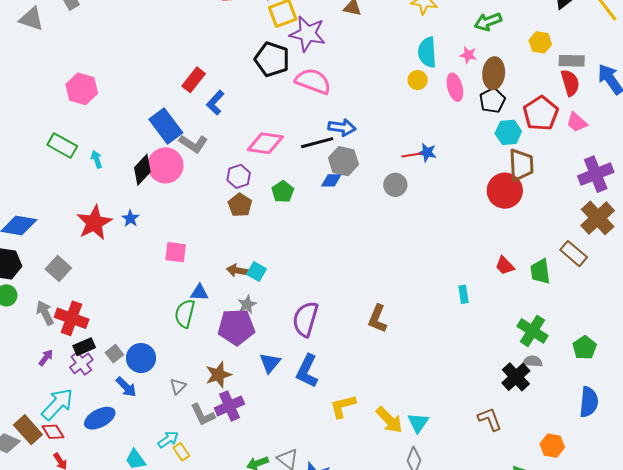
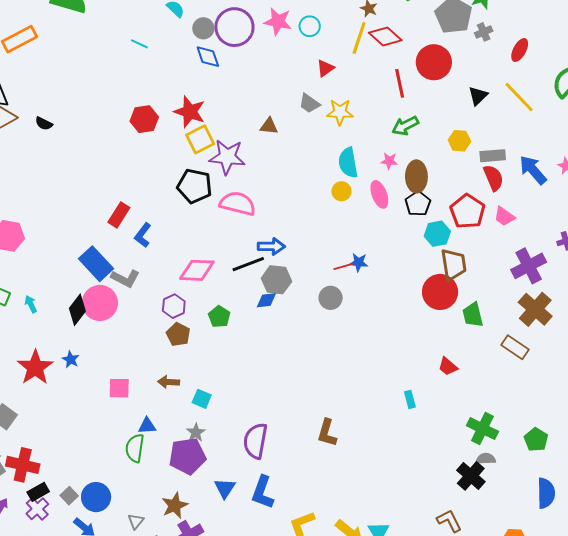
brown arrow: (237, 270) -> (169, 382), moved
green trapezoid: (540, 271) -> (473, 315), moved

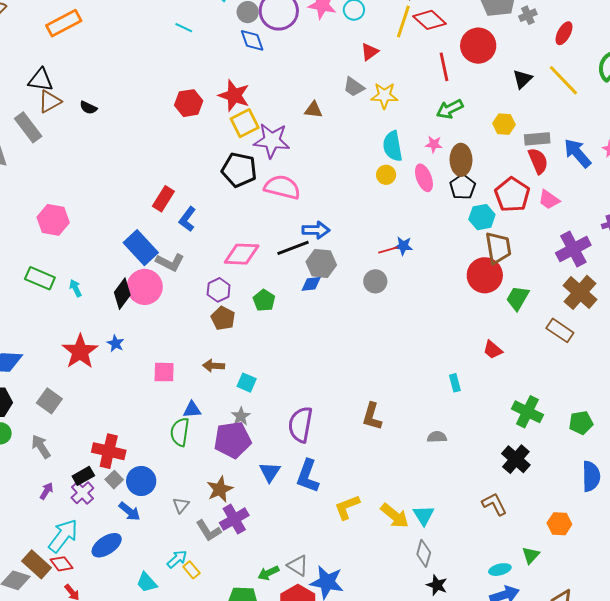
green trapezoid: (473, 315) -> (518, 298), turned 44
green pentagon: (536, 440) -> (581, 423), turned 30
gray semicircle: (486, 459) -> (437, 437), moved
red cross: (23, 465) -> (109, 451), moved

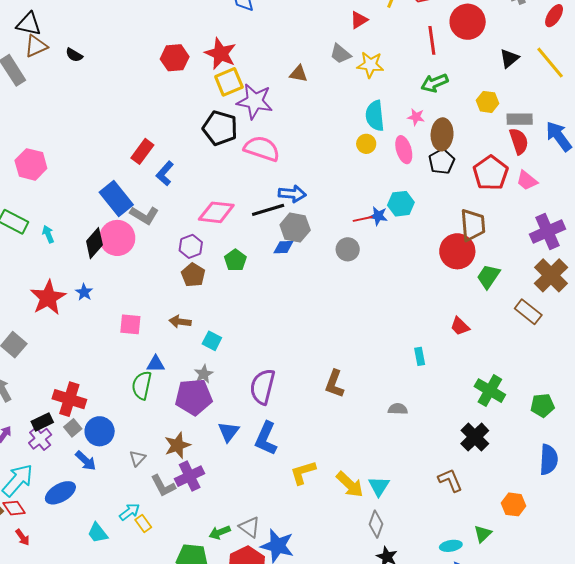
cyan hexagon: (482, 217) -> (401, 204), moved

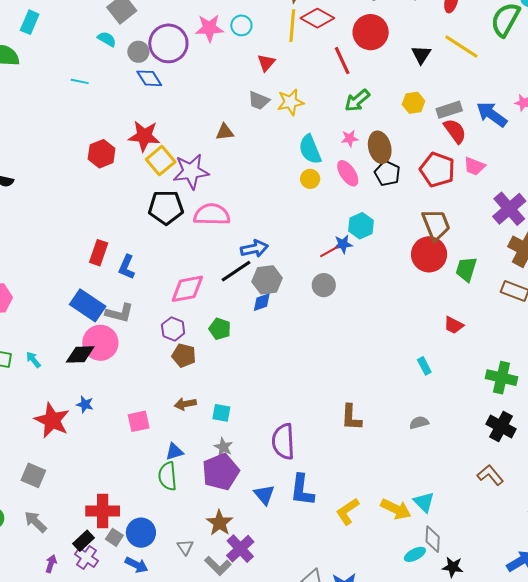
black diamond: (94, 243) -> (80, 354), turned 64
cyan ellipse: (451, 546) -> (415, 554), moved

